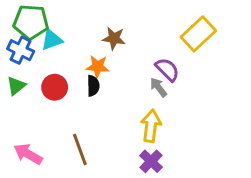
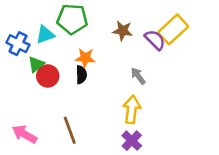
green pentagon: (31, 22) -> (72, 19), moved
brown star: (114, 38) -> (123, 31), moved
purple semicircle: (167, 69) -> (155, 40), moved
green triangle: (16, 86) -> (36, 64), moved

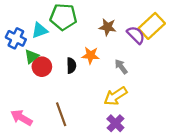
orange star: (85, 58) -> (91, 55), moved
yellow arrow: (132, 110) -> (115, 96), turned -130

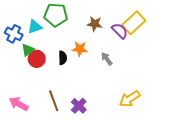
yellow arrow: (115, 96) -> (130, 99), moved
purple cross: (115, 123) -> (79, 106), moved

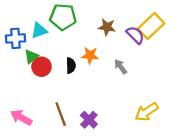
blue cross: (14, 34) -> (15, 38), turned -30

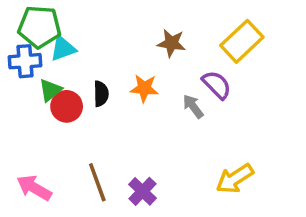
green pentagon: (63, 17) -> (39, 27), moved
purple semicircle: (135, 35) -> (217, 85), moved
black semicircle: (71, 66) -> (101, 94), moved

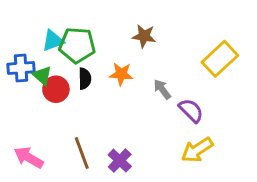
green pentagon: (39, 27) -> (77, 45), moved
yellow rectangle: (242, 41) -> (220, 59), moved
blue cross: (25, 61) -> (21, 68), moved
purple semicircle: (217, 85) -> (191, 110), moved
green triangle: (50, 90) -> (42, 76), turned -40

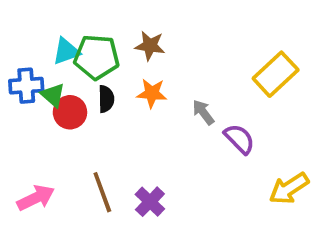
brown star: (144, 36) -> (150, 46), moved
yellow arrow: (197, 150) -> (289, 188), moved
pink arrow: (29, 158) -> (36, 198), turned 124

